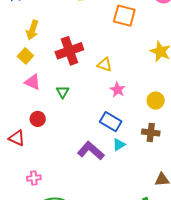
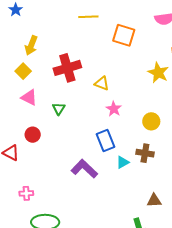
blue rectangle: (111, 122) -> (105, 141), turned 35
cyan triangle: (119, 145) -> (123, 162), moved

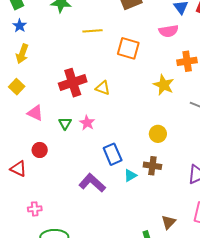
yellow arrow: (31, 45) -> (22, 54), moved
yellow square: (23, 71) -> (17, 87), moved
yellow triangle: (102, 83) -> (103, 88), moved
pink star: (114, 109) -> (87, 123), moved
brown triangle: (154, 201) -> (169, 222), moved, turned -42

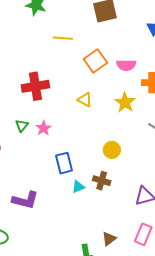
pink semicircle: (169, 31) -> (126, 65), moved
orange square: (128, 48) -> (95, 61), turned 30
yellow triangle: (103, 88) -> (85, 100), moved
purple L-shape: (92, 183) -> (25, 200), moved, turned 144

